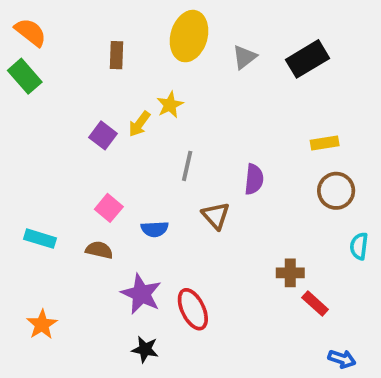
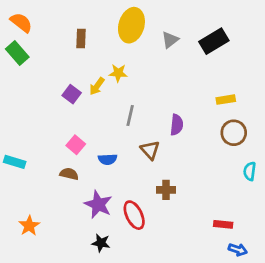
yellow star: (170, 105) -> (118, 73), turned 30
cyan rectangle: (40, 239) -> (15, 162), moved
brown cross: (290, 273) -> (166, 190), moved
red rectangle: (315, 303) -> (223, 224), moved, turned -36

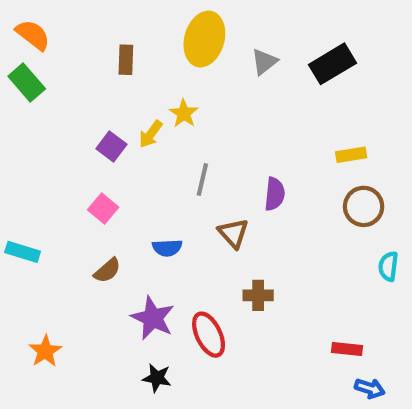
yellow star: (118, 73) -> (184, 113), turned 30
pink square: (76, 145) -> (103, 208), moved
brown semicircle: (69, 174) -> (107, 270), turned 126

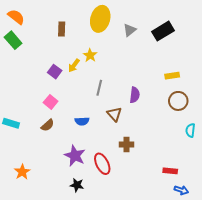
brown semicircle: (107, 270) -> (48, 125), moved

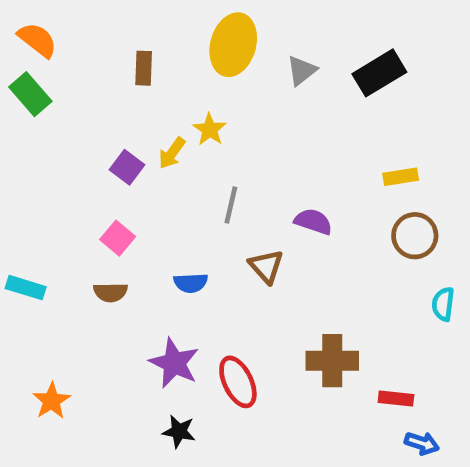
purple semicircle: (135, 95) -> (313, 222), turned -77
brown semicircle: (48, 125) -> (111, 292), turned 40
brown cross: (127, 145) -> (332, 361), moved, size x1.5

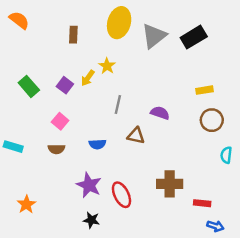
gray triangle: (302, 71) -> (154, 36), size x1.6
green rectangle: (30, 94) -> (29, 86), moved
brown triangle: (266, 266) -> (136, 136), turned -36

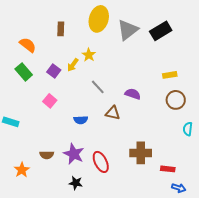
orange semicircle: (19, 20) -> (28, 45), moved
gray line: (118, 104) -> (98, 87), turned -56
brown semicircle: (56, 149) -> (47, 155), moved

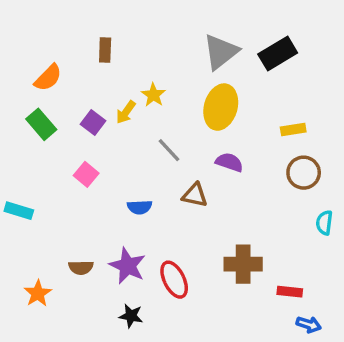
yellow ellipse: (99, 19) -> (221, 107), moved
orange semicircle: (28, 45) -> (48, 78), turned 96

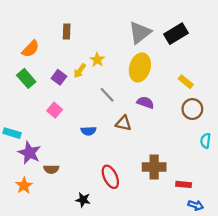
yellow rectangle: (293, 129) -> (186, 82), turned 48
purple star: (128, 266) -> (29, 153), moved

